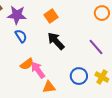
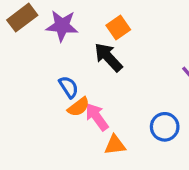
blue semicircle: (21, 36) -> (69, 87), moved
black arrow: (56, 41) -> (108, 57), moved

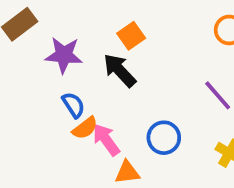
purple star: (62, 26) -> (64, 55), moved
blue circle: (165, 127) -> (164, 138), moved

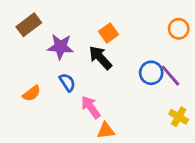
orange semicircle: (85, 128) -> (32, 93), moved
blue circle: (164, 138) -> (151, 73), moved

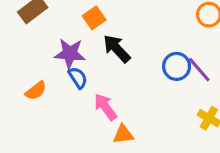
orange square: (109, 33) -> (94, 18), moved
purple star: (60, 47) -> (70, 53), moved

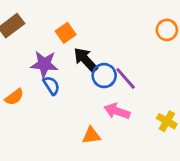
blue circle: (177, 66) -> (104, 76), moved
purple line: (199, 70) -> (126, 78), moved
pink arrow: (105, 107) -> (117, 111), moved, turned -35

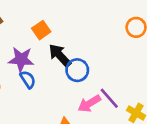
purple line: (126, 78) -> (109, 98), moved
pink arrow: (117, 111) -> (89, 104), turned -50

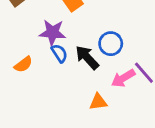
black arrow: (60, 55) -> (87, 57), moved

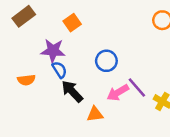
black arrow: (87, 57) -> (72, 91), moved
orange semicircle: (23, 64) -> (26, 80), turned 30

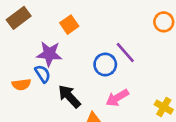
blue semicircle: (59, 70) -> (43, 74), moved
purple line: (137, 87) -> (125, 53), moved

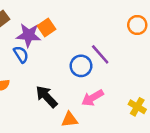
purple star: (49, 54) -> (29, 35), moved
blue semicircle: (43, 74) -> (21, 54), moved

